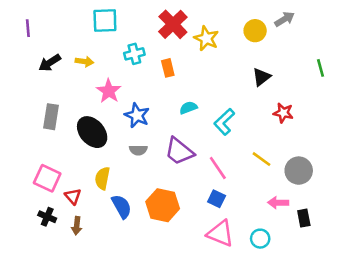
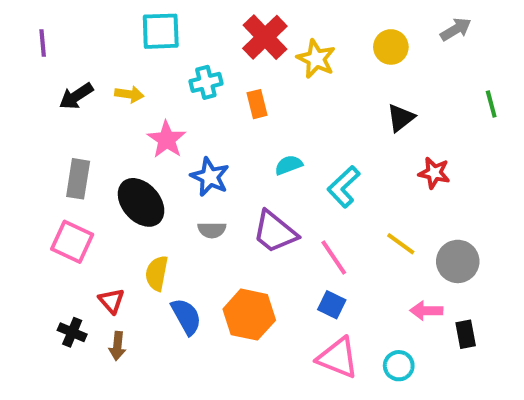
gray arrow: (285, 19) -> (456, 29), moved
pink square: (47, 178) -> (72, 242), moved

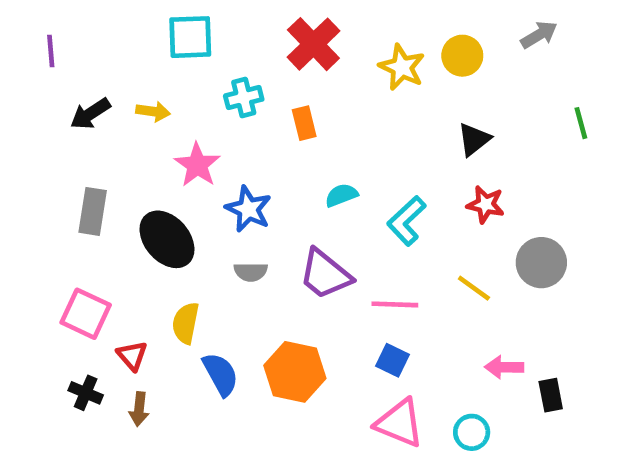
yellow star: (316, 59) -> (402, 67), moved
red star: (434, 173) -> (486, 204), moved
pink square: (72, 242) -> (86, 314), moved
pink line: (334, 257) -> (395, 304), turned -54
gray circle: (458, 261) -> (541, 263), moved

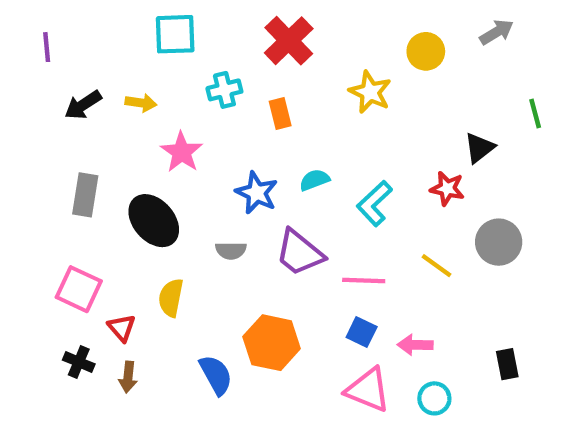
yellow star: (402, 67) -> (370, 92), moved
black triangle: (474, 139) -> (479, 148), moved
blue star: (248, 209) -> (257, 193), moved
pink arrow: (504, 367) -> (415, 345), moved
blue semicircle: (220, 374) -> (216, 375), moved

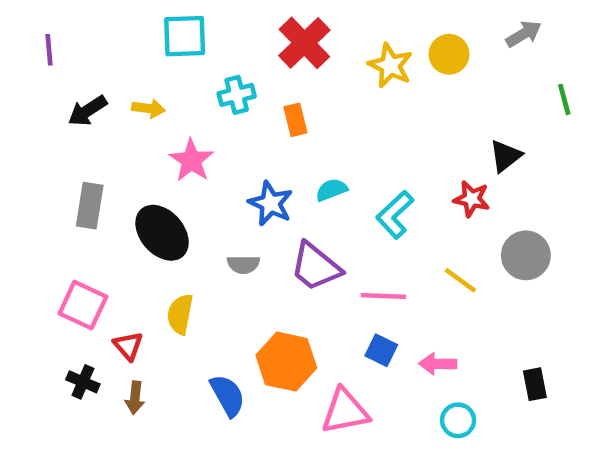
yellow star: (370, 92) -> (390, 66), moved
green line: (535, 113) -> (564, 99), moved
pink triangle: (368, 390) -> (345, 411), moved, turned -33

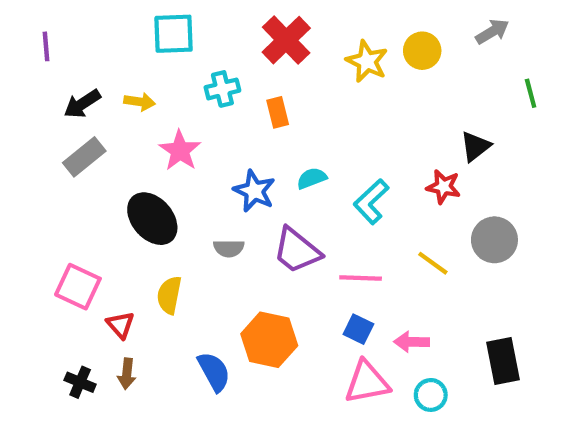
gray rectangle: (90, 206) -> (84, 157), moved, turned 42
black cross: (83, 382) -> (80, 382), moved
black rectangle: (535, 384) -> (503, 361), size x1.5
pink triangle: (345, 411) -> (367, 382), moved

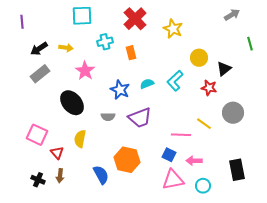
yellow circle: (422, 51) -> (199, 58), moved
cyan L-shape: (371, 202) -> (175, 81), moved
purple trapezoid: (297, 250) -> (140, 118), turned -60
pink line: (361, 278) -> (181, 135), moved

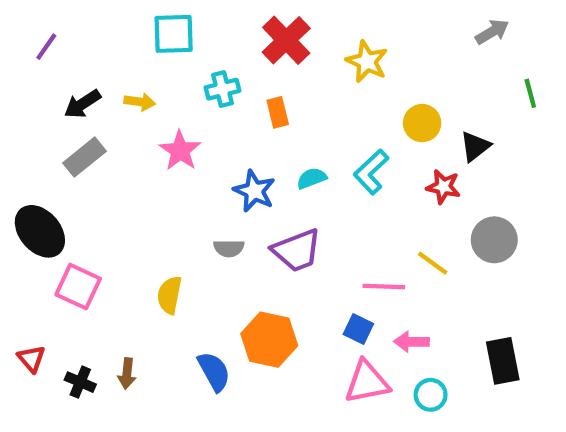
purple line: (22, 22) -> (46, 47), turned 40
black ellipse: (72, 103) -> (40, 231), moved
red triangle: (57, 153) -> (31, 359), moved

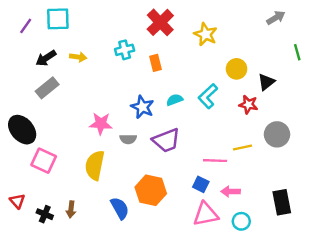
cyan square: (174, 34) -> (58, 19), moved
pink star: (180, 151) -> (101, 124), moved, turned -30
yellow line: (433, 263) -> (242, 147), turned -48
yellow semicircle: (169, 295) -> (95, 165), size x1.4

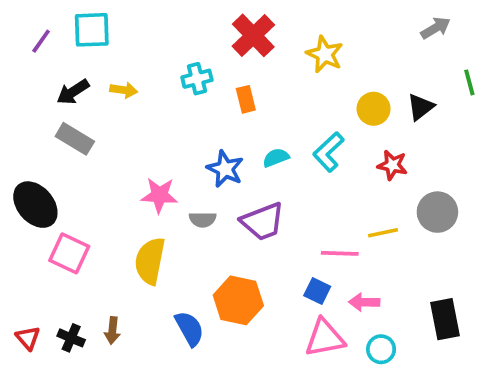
black triangle: (266, 82) -> (421, 107), moved
gray rectangle: (47, 88) -> (75, 139), turned 70
red triangle: (17, 201) -> (28, 338), moved

